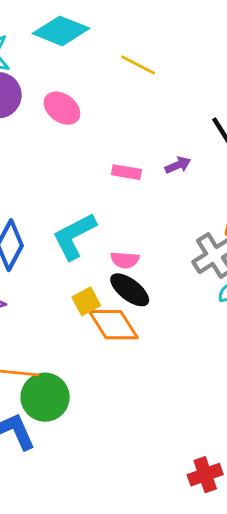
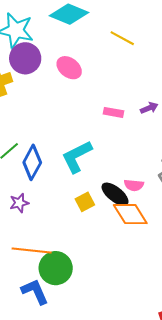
pink semicircle: (125, 260) -> (134, 185), moved
orange diamond: (113, 325) -> (130, 214), moved

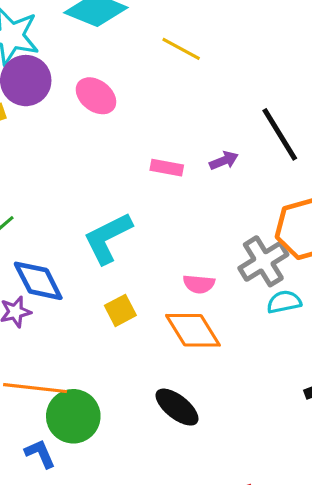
blue diamond: (32, 162) -> (38, 281), moved, turned -56
black ellipse: (115, 194) -> (177, 407), moved
blue L-shape: (35, 292) -> (40, 454), size x0.7

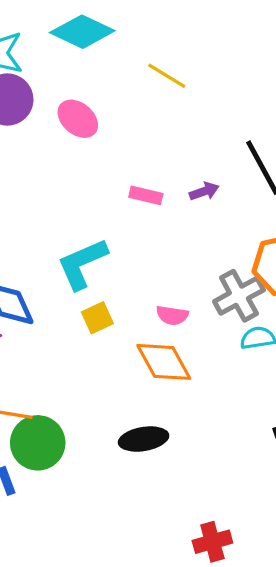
yellow square: (120, 310) -> (97, 318), moved
black ellipse: (177, 407) -> (144, 439), turned -51

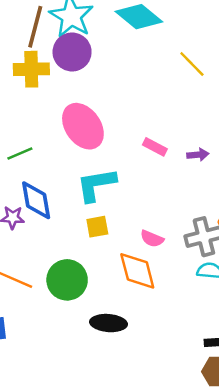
pink ellipse: (78, 119) -> (83, 126), moved, size x1.5
green circle: (38, 443) -> (67, 280), moved

